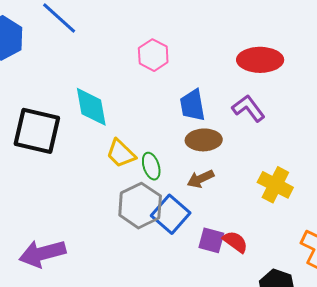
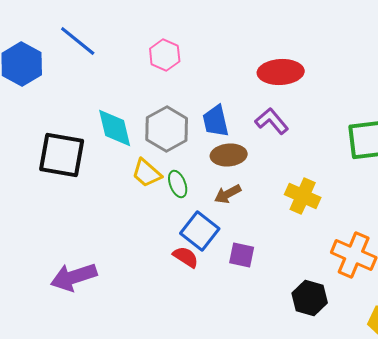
pink hexagon: (153, 55) -> (165, 55), moved
gray hexagon: (140, 206) -> (167, 129), moved
red semicircle: (235, 242) -> (186, 257), moved

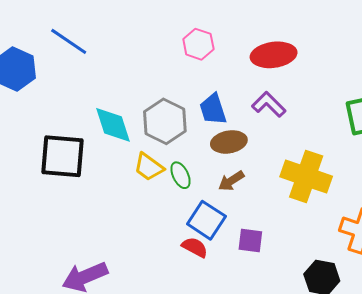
pink hexagon: (165, 55) -> (198, 44), moved
yellow cross: (303, 196) -> (306, 177), size x1.4

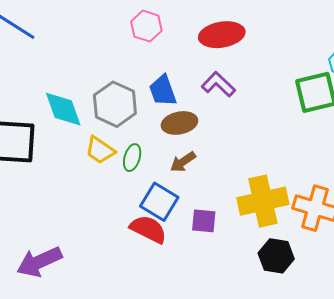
green ellipse: (181, 175) -> (132, 158), turned 44
yellow cross: (306, 177) -> (263, 201), moved, turned -30
red semicircle: (195, 247) -> (148, 229), size x1.4

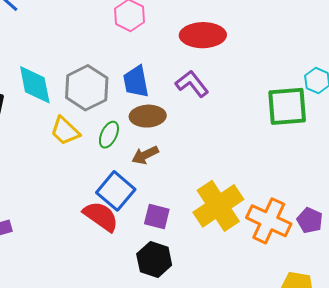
green ellipse: (132, 158) -> (109, 135), moved
yellow cross: (263, 201) -> (218, 206), turned -30
black hexagon: (276, 256) -> (154, 259), moved

